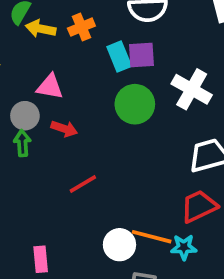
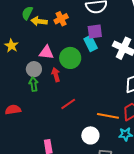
cyan rectangle: (119, 57) -> (91, 43), moved
green circle: (135, 104) -> (70, 58), moved
red arrow: (64, 129) -> (56, 75), turned -120
orange line: (152, 237) -> (108, 116), moved

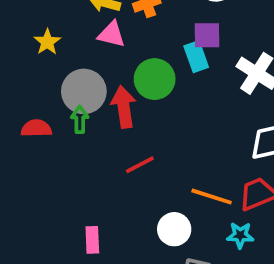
pink triangle: (46, 52) -> (112, 34), moved
gray circle: (34, 69) -> (84, 91), size x1.5
red arrow: (56, 75) -> (124, 107), size x1.5
red semicircle: (13, 110) -> (36, 128), moved

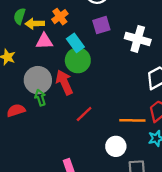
cyan rectangle: (196, 57) -> (75, 43), moved

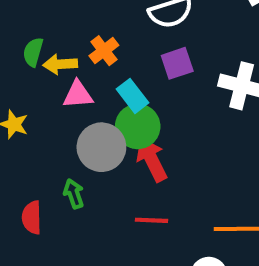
gray circle: (38, 80) -> (101, 147), moved
red arrow: (64, 82) -> (152, 160), moved
red semicircle: (16, 110) -> (32, 218), turned -72
red line: (84, 114) -> (151, 220), turned 48

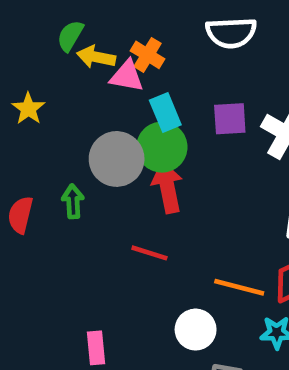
orange cross: (104, 51) -> (148, 55), turned -36
purple square: (177, 63) -> (230, 119), moved
pink triangle: (78, 95) -> (127, 76), moved

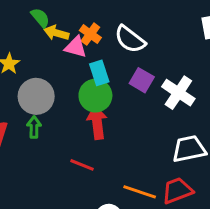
white semicircle: (231, 33) -> (130, 39), moved, turned 36
green semicircle: (70, 36) -> (40, 18), turned 105
purple square: (230, 119) -> (142, 80), turned 30
gray circle: (117, 159) -> (36, 96), moved

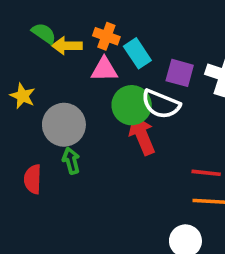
white semicircle: (130, 39) -> (161, 104), moved
pink triangle: (76, 47) -> (104, 69), moved
cyan rectangle: (99, 73) -> (137, 53), moved
red line: (82, 165) -> (206, 173), moved

